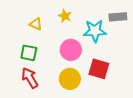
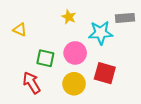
yellow triangle: (36, 24) -> (20, 30), moved
green square: (29, 53) -> (45, 58), moved

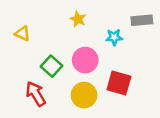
cyan star: (101, 33) -> (114, 37), size x0.6
green square: (45, 58) -> (51, 66), turned 30

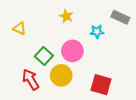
gray rectangle: (142, 20) -> (120, 17), turned 30
red square: (119, 83) -> (101, 85), moved
yellow circle: (84, 95) -> (61, 75), moved

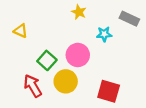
yellow star: (66, 16) -> (79, 12), moved

